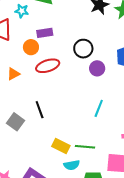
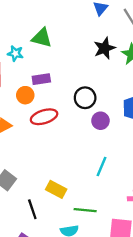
black line: (40, 110) -> (32, 209), moved
yellow rectangle: (61, 146) -> (56, 189), moved

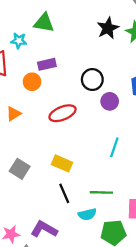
red ellipse: (44, 117) -> (62, 113), moved
yellow rectangle: (56, 189) -> (62, 163), moved
black line: (32, 209) -> (64, 193), moved

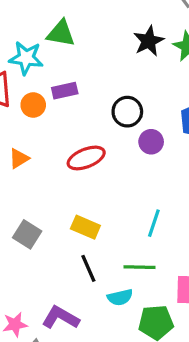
cyan star: (19, 41) -> (26, 58), size x1.5
orange circle: (32, 82) -> (33, 105), moved
cyan line: (114, 147) -> (154, 223), moved

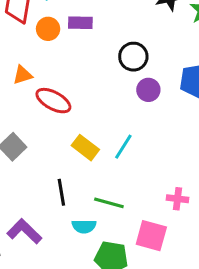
red ellipse: (86, 158) -> (53, 101), moved, turned 36
cyan line: (154, 223) -> (123, 147), moved
yellow rectangle: (85, 227) -> (85, 148), moved

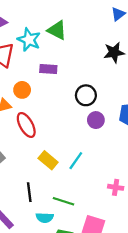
orange circle: (48, 29) -> (22, 90), moved
red ellipse: (53, 101) -> (26, 125), turned 30
pink cross: (178, 199) -> (116, 187), moved

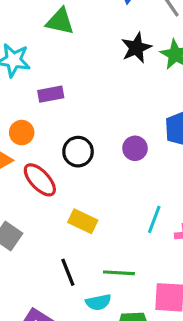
green triangle: (57, 30) -> (60, 21), moved
black circle: (86, 95) -> (78, 152), moved
cyan line: (76, 161) -> (154, 219), moved

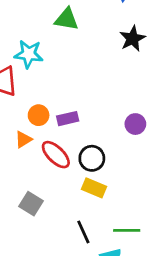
purple rectangle: (51, 94) -> (68, 119), moved
black circle: (78, 152) -> (92, 158), moved

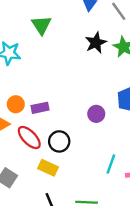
green triangle: (67, 19) -> (41, 25), turned 45
yellow rectangle: (94, 188) -> (48, 168), moved

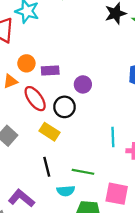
purple circle: (96, 114) -> (83, 84), moved
cyan line: (111, 164) -> (113, 137), turned -30

